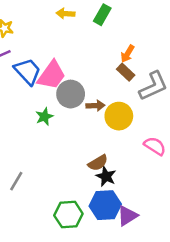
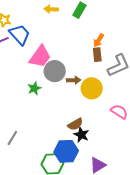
blue trapezoid: (28, 71) -> (20, 35), moved
brown rectangle: (126, 72) -> (97, 55), turned 40
blue hexagon: (105, 205) -> (66, 151), moved

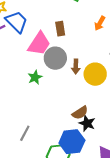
brown rectangle: (97, 55) -> (60, 29), moved
brown arrow: (74, 80) -> (76, 67), turned 96
gray line: (12, 138) -> (25, 133), moved

